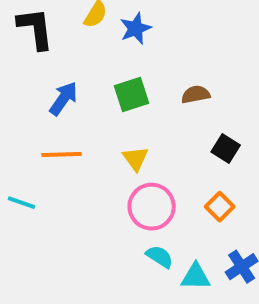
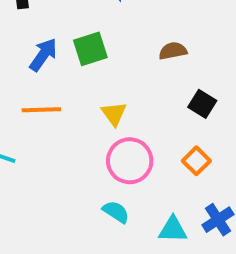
green square: (132, 94) -> (90, 49), moved
cyan semicircle: (160, 257) -> (116, 212), moved

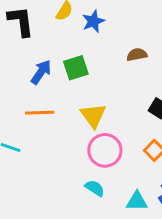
brown semicircle: (173, 51) -> (137, 55), moved
yellow triangle: (114, 114) -> (93, 116), size x1.4

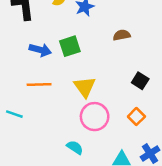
blue arrow: (41, 72) -> (40, 50), turned 70
cyan semicircle: (95, 188) -> (75, 147), moved

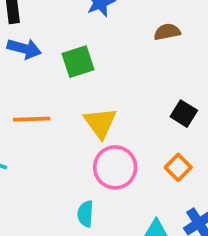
brown semicircle: (122, 35) -> (167, 32), moved
blue arrow: (40, 50) -> (24, 49), moved
cyan semicircle: (75, 147) -> (85, 214), turned -119

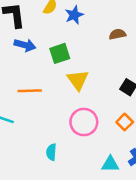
yellow triangle: (100, 123) -> (78, 80), moved
cyan semicircle: (85, 214) -> (51, 152), moved

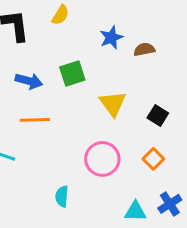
blue star: (74, 15) -> (111, 37), moved
blue arrow: (25, 45) -> (29, 81), moved
yellow triangle: (78, 80) -> (113, 103), moved

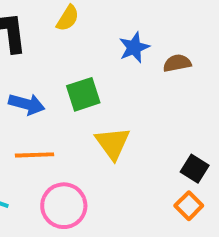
yellow triangle: (113, 103) -> (113, 143), moved
black square: (158, 115) -> (195, 169), moved
pink circle: (102, 159) -> (64, 206), moved

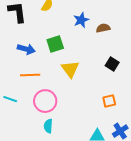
black square: (195, 169) -> (112, 64), moved
orange square: (189, 206) -> (109, 101), turned 32

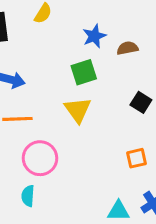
green square: (55, 44) -> (84, 72), moved
cyan semicircle: (48, 126) -> (28, 196), moved

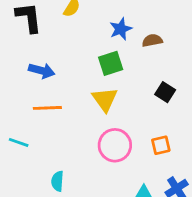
pink circle: (40, 158) -> (115, 145), moved

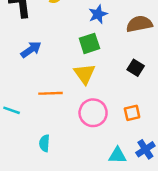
brown semicircle: (152, 40) -> (139, 24), moved, size x1.5
blue arrow: (42, 71) -> (31, 50), turned -50
orange line: (47, 108) -> (50, 93), moved

